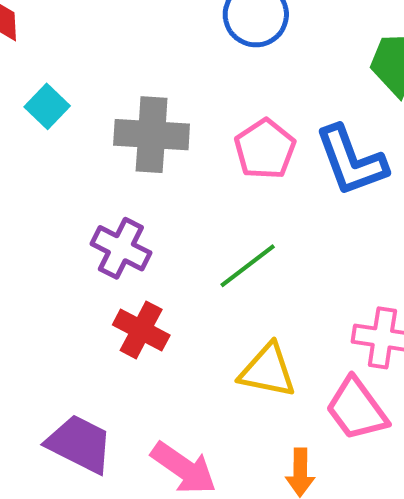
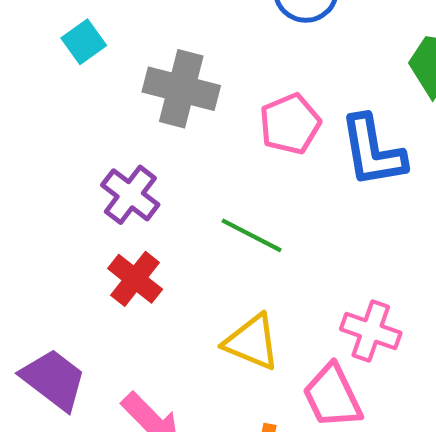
green line: (248, 266) -> (252, 235), turned 54

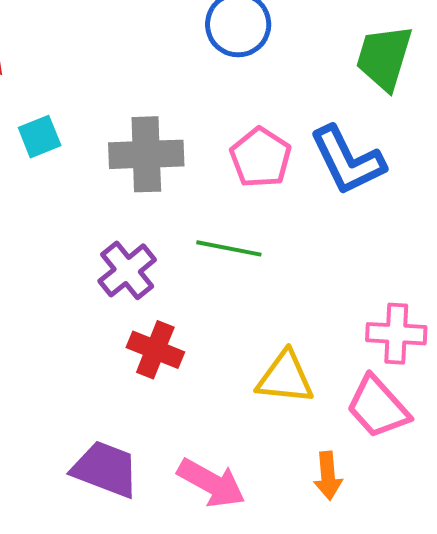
cyan square: (84, 42) -> (40, 137), turned 30
purple cross: (130, 195) -> (127, 270), turned 30
green line: (252, 235) -> (229, 248), moved

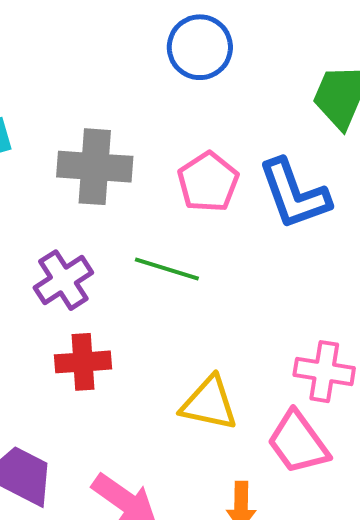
red cross: (155, 350) -> (83, 362), turned -32

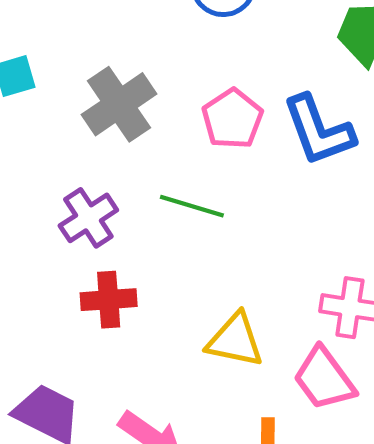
gray cross: (95, 167) -> (119, 104), turned -38

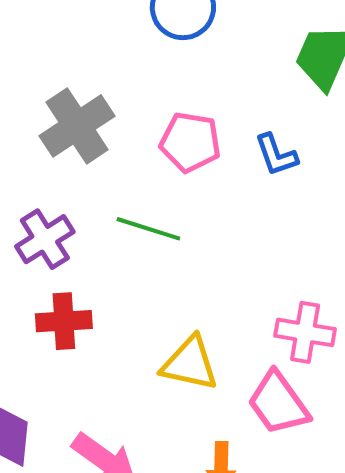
pink pentagon: (232, 119) -> (190, 142), turned -30
blue L-shape: (319, 130) -> (276, 155), size x0.6

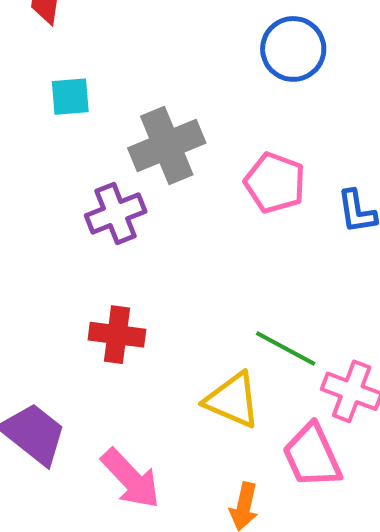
green line: (148, 229) -> (286, 348), moved
purple cross: (45, 239) -> (116, 213), moved

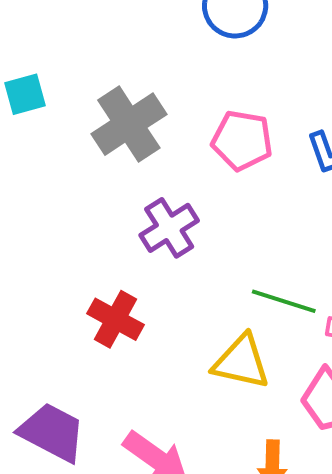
purple cross: (116, 213) -> (169, 228), moved
red cross: (117, 335) -> (115, 319), turned 32

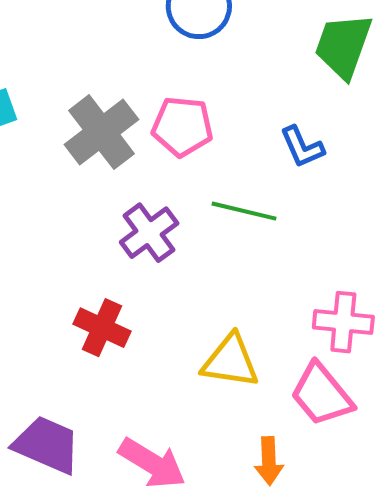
pink pentagon: (242, 140) -> (182, 126), moved
green line: (284, 301) -> (244, 211), moved

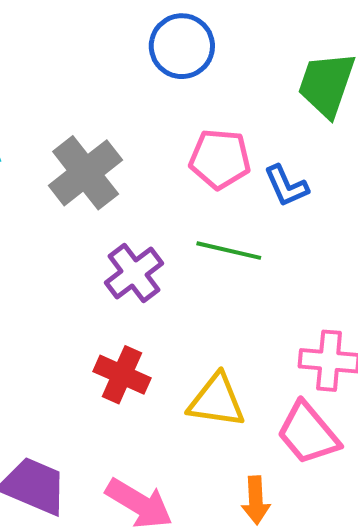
pink pentagon: (182, 126) -> (220, 159), moved
red cross: (102, 328) -> (122, 375), moved

